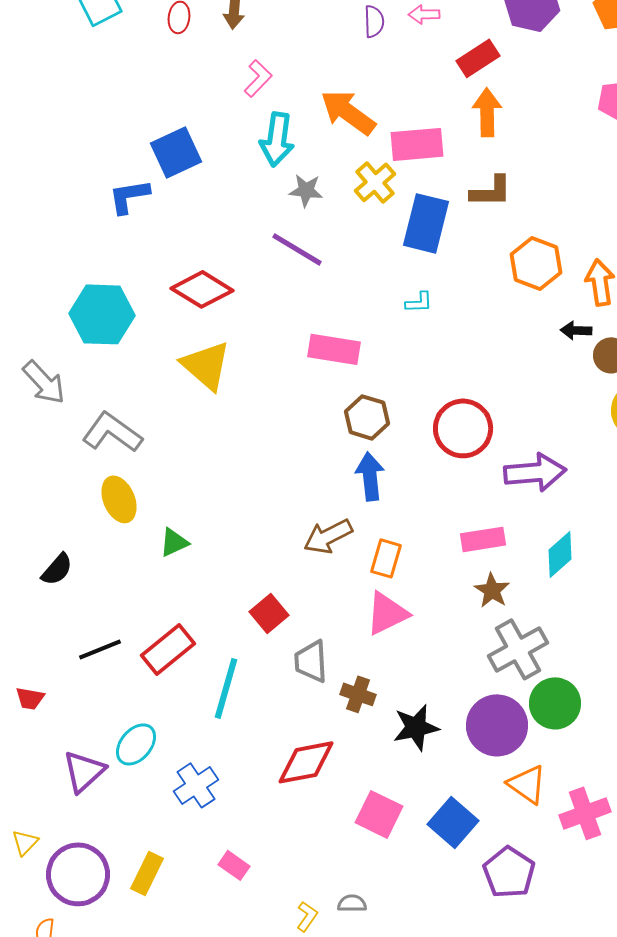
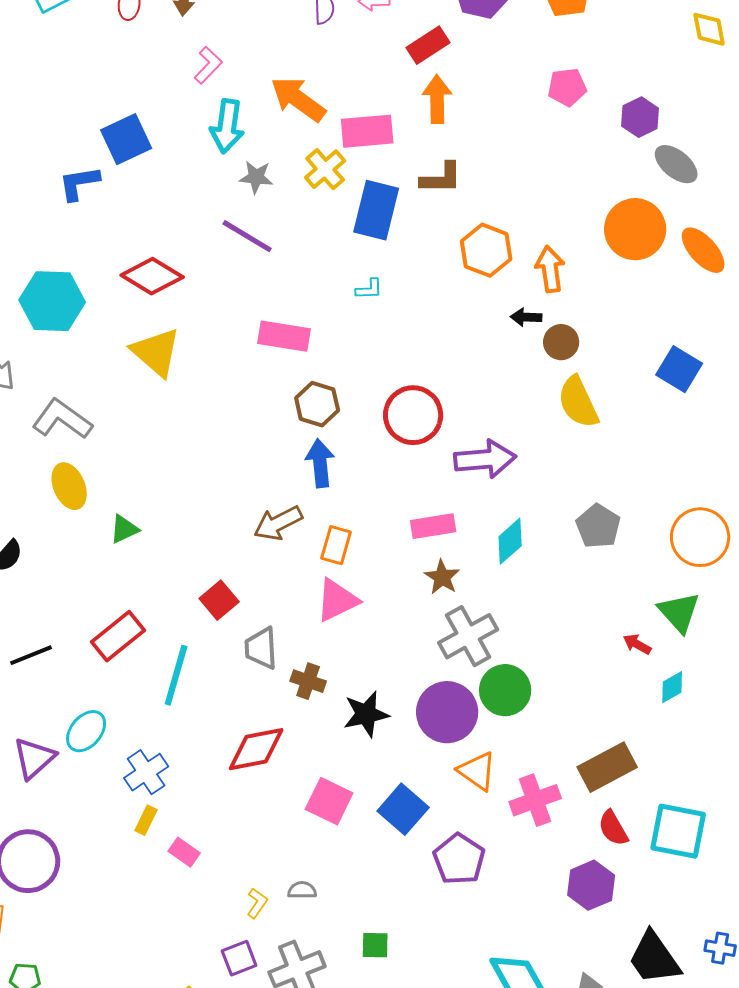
black line: (100, 649) -> (31, 655), moved
yellow rectangle: (147, 873) -> (146, 820), moved, size x0.7

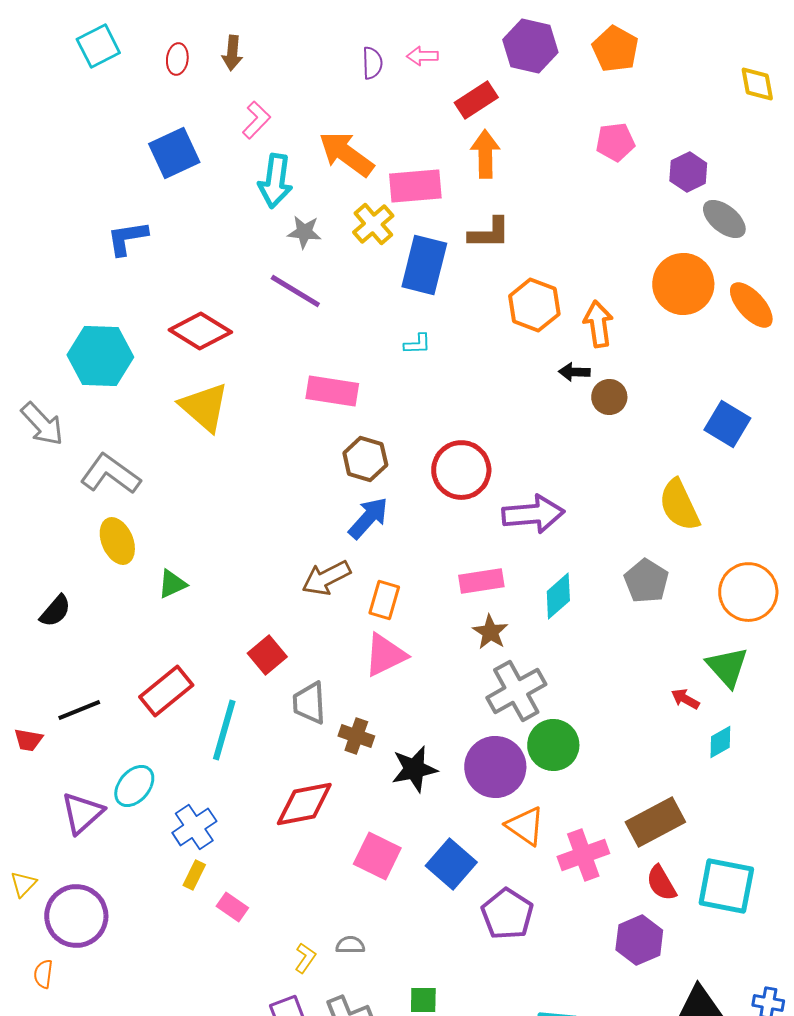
blue square: (126, 139) -> (174, 153), moved
yellow semicircle: (578, 402) -> (679, 505), moved
blue arrow: (320, 463) -> (368, 518), turned 48

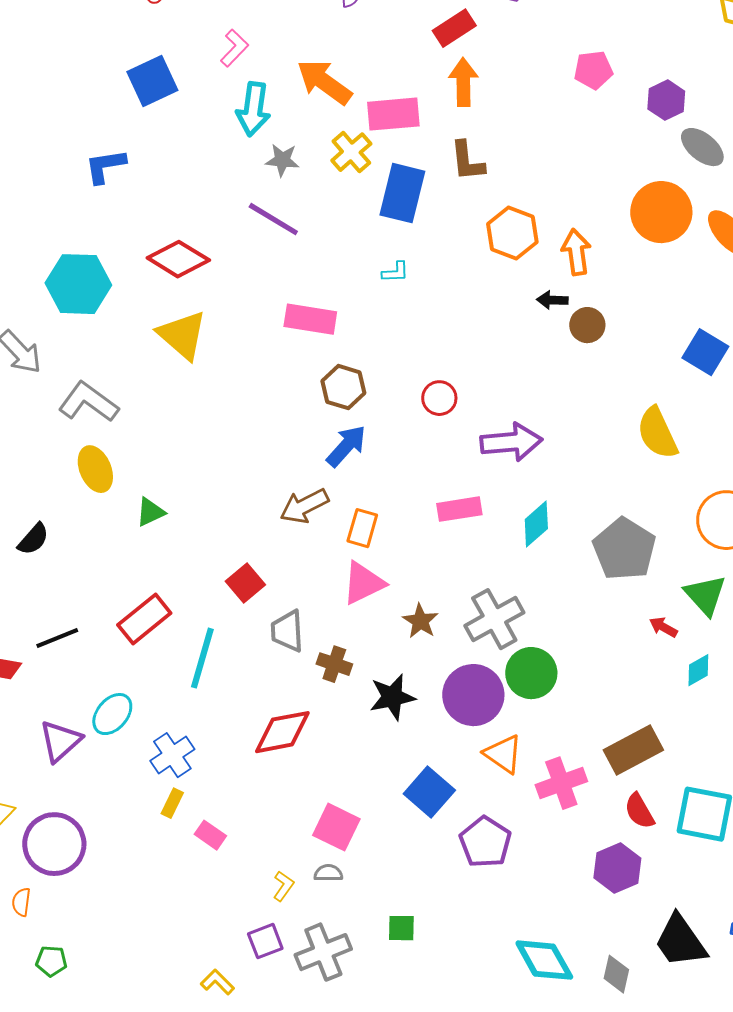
brown L-shape: (489, 233) -> (467, 161), turned 84
red circle: (461, 470) -> (439, 398), size x0.6
gray pentagon: (646, 581) -> (624, 549), moved, size x1.4
brown star: (490, 632) -> (420, 621), moved
pink square: (377, 856) -> (336, 827), moved

